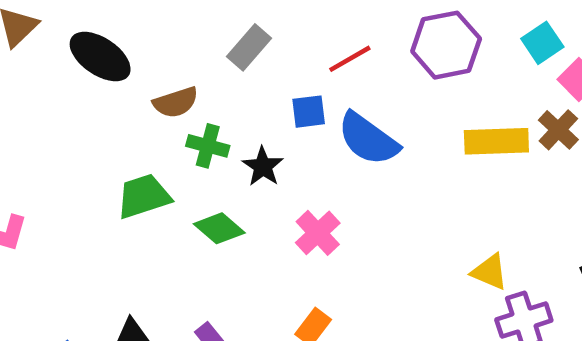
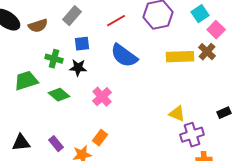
brown semicircle: (176, 102) -> (38, 26), moved
blue square: (309, 112) -> (82, 44), moved
black star: (263, 166) -> (78, 68), turned -30

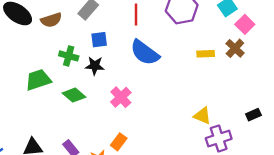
red line: (116, 21) -> (136, 15), turned -60
yellow rectangle: (180, 57) -> (206, 54), size x0.6

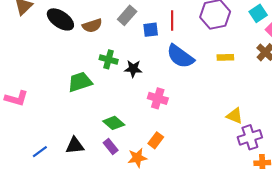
blue square: (99, 40) -> (151, 30), moved
yellow rectangle: (206, 54) -> (225, 57), moved
green diamond: (74, 95) -> (114, 123), moved
pink cross: (121, 97) -> (158, 98), turned -30

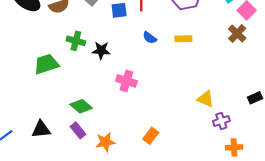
blue semicircle: (180, 56) -> (150, 38), size x0.5
yellow rectangle: (225, 57) -> (183, 39), moved
purple cross: (250, 137) -> (221, 121), size x0.7
orange rectangle: (156, 140) -> (151, 136), moved

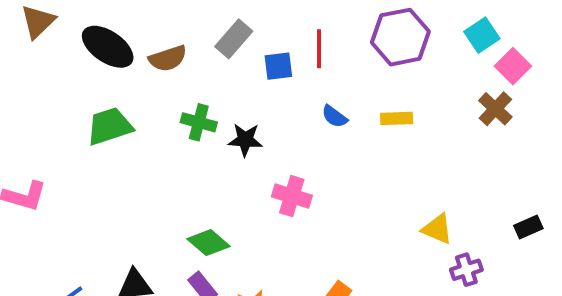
green trapezoid: (46, 64) -> (110, 126), moved

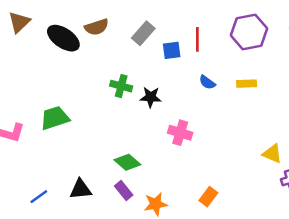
brown semicircle: (168, 58) -> (97, 27), moved
green trapezoid: (110, 126) -> (55, 118), moved

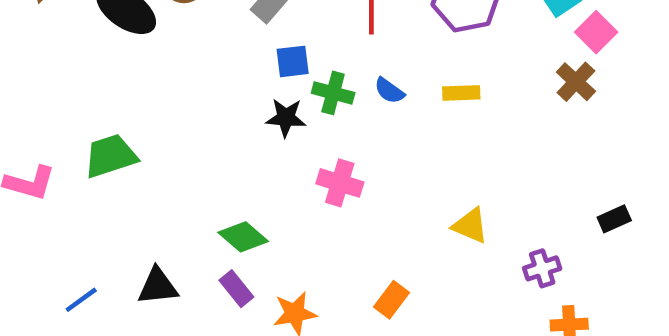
blue square: (172, 50) -> (293, 61), moved
green cross: (121, 86) -> (333, 93), moved
yellow triangle: (272, 154) -> (470, 226), moved

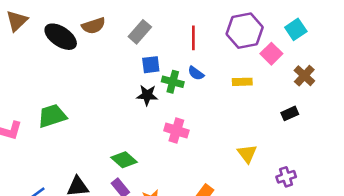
pink square: (596, 32) -> (271, 54), moved
blue semicircle: (389, 91) -> (196, 73), moved
black rectangle: (614, 219) -> (290, 113), moved
yellow triangle: (470, 226) -> (247, 154), turned 30

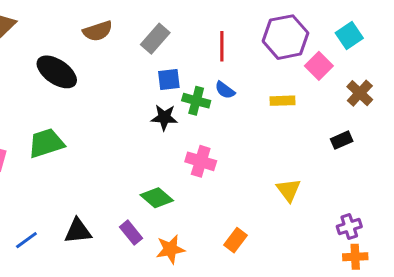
black ellipse: (61, 37) -> (57, 72), moved
green diamond: (124, 160) -> (157, 198), moved
purple cross: (286, 177) -> (349, 226), moved

